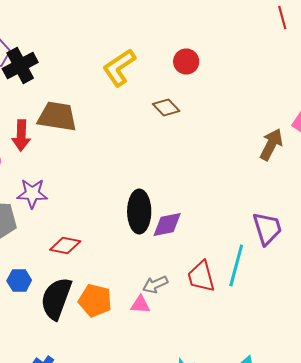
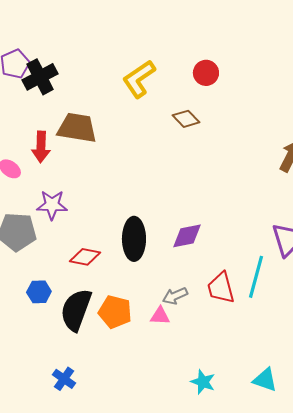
black ellipse: (139, 212) -> (134, 239), moved

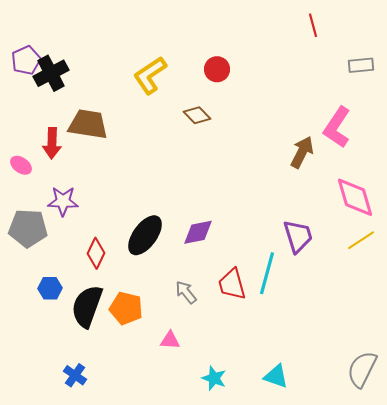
black ellipse: (134, 239) -> (145, 235), turned 36
red diamond: (85, 257) -> (96, 253), turned -76
gray arrow: (175, 296) -> (186, 292), turned 75
pink triangle: (160, 316) -> (170, 340), moved

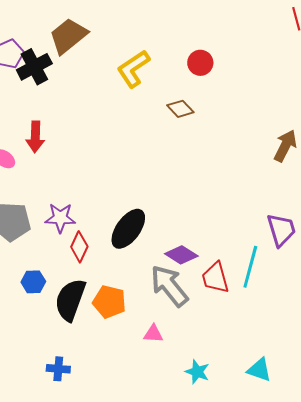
brown trapezoid: (88, 124) -> (68, 36), moved, turned -48
purple star: (63, 201) -> (60, 218), moved
purple diamond: (198, 232) -> (181, 255), moved, turned 44
gray arrow: (186, 292) -> (169, 286), size x1.8
blue cross: (75, 375) -> (58, 369), turned -30

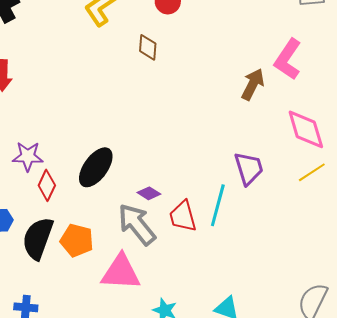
brown diamond: (180, 109) -> (148, 47), turned 48
purple diamond: (181, 255) -> (149, 193), size x0.7
pink triangle: (153, 334) -> (121, 272), size x2.0

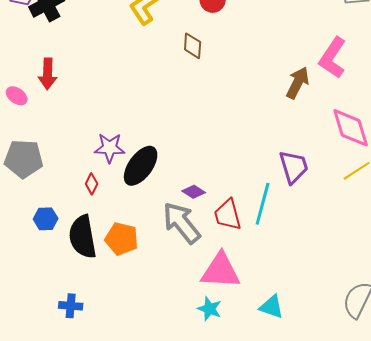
purple star: (28, 156) -> (110, 148), moved
red diamond: (47, 185) -> (92, 184), size x0.7
black semicircle: (38, 238) -> (83, 237), turned -30
pink triangle: (121, 272) -> (221, 271), moved

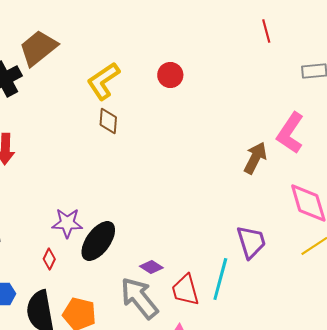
brown diamond: (193, 46) -> (108, 121), moved

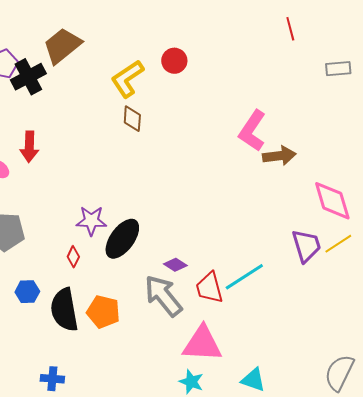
red circle: (170, 75) -> (174, 61), moved
pink L-shape: (290, 133) -> (252, 131), moved
brown arrow: (255, 158) -> (279, 156), turned 56
purple trapezoid: (251, 242) -> (306, 246), moved
cyan line: (220, 279) -> (244, 277), turned 42

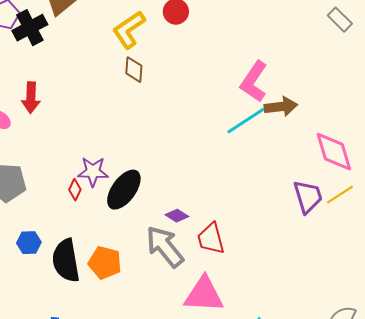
gray rectangle: (338, 69) -> (340, 20), turned 50
red diamond: (73, 257) -> (75, 190), moved
cyan line: (244, 277) -> (246, 121), moved

